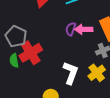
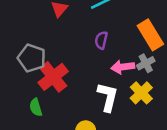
pink arrow: (84, 29) -> (123, 67), moved
green semicircle: (14, 61) -> (36, 107), moved

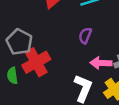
green semicircle: (36, 107) -> (12, 76), moved

